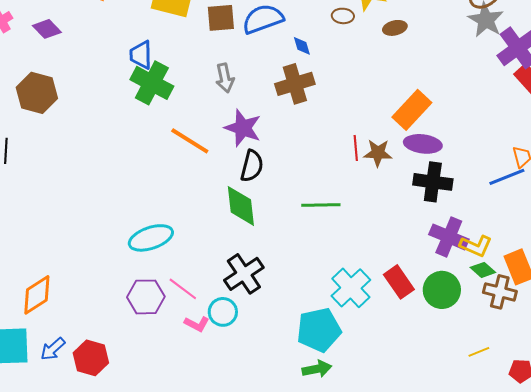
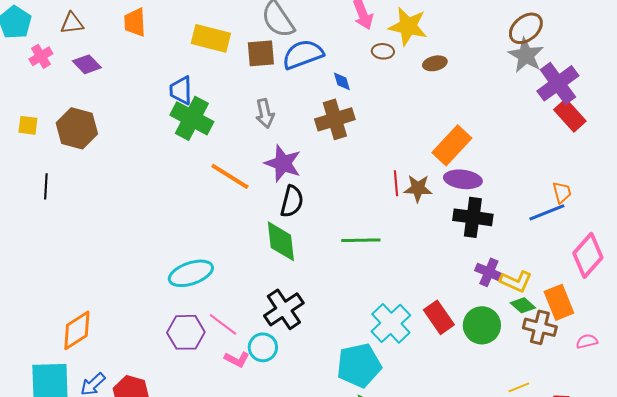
purple cross: (449, 237) -> (489, 272), size x0.7

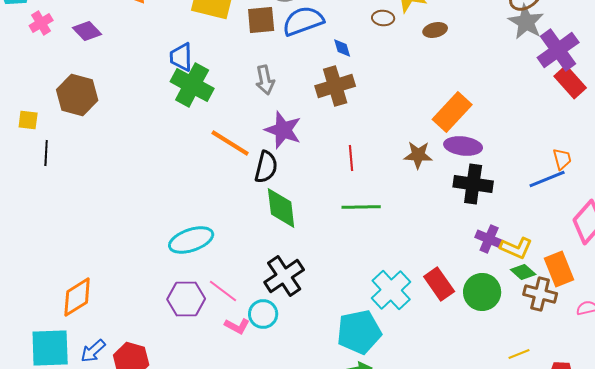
yellow square: (28, 125) -> (28, 120), moved
red line: (396, 183) -> (351, 158), moved
black semicircle: (292, 201) -> (266, 167), moved

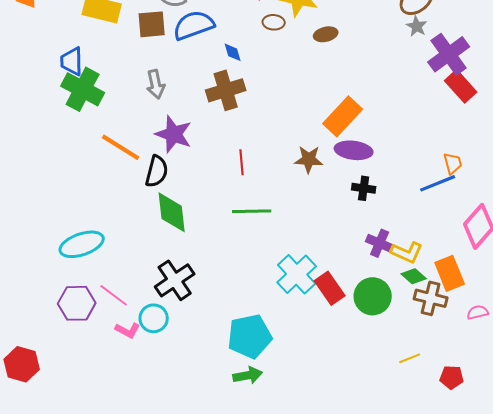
gray star: (526, 22) -> (417, 26), size x0.6
black cross: (473, 184) -> (364, 188), size x0.6
cyan cross: (391, 290) -> (297, 274), moved

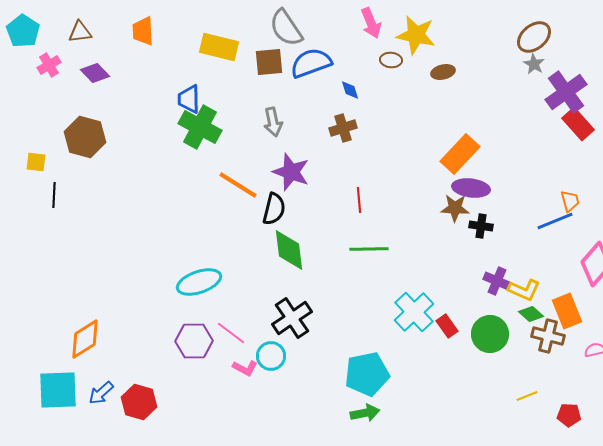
brown cross: (226, 90) -> (343, 128), size x0.7
brown star: (309, 159) -> (455, 208), moved
red rectangle: (330, 288) -> (447, 326), size x0.7

